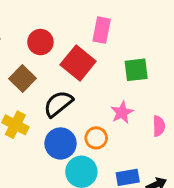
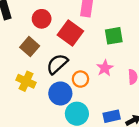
orange circle: (96, 138) -> (80, 79), moved

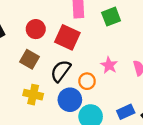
green square: (114, 36) -> (111, 17), moved

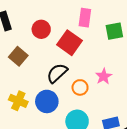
brown square: (30, 59) -> (18, 56), moved
yellow cross: (33, 95) -> (18, 101), moved
blue circle: (70, 100) -> (47, 101), moved

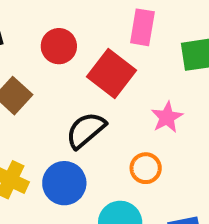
pink star: (104, 76) -> (167, 117), moved
orange circle: (80, 87) -> (146, 168), moved

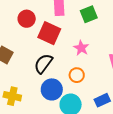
red circle: (59, 46) -> (27, 19), moved
blue circle: (64, 183) -> (52, 89), moved

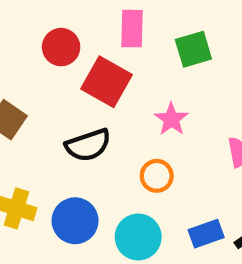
black semicircle: (43, 64) -> (88, 145), turned -150
blue circle: (52, 89) -> (75, 221), moved

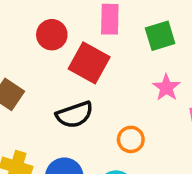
pink star: (171, 119) -> (166, 87), moved

